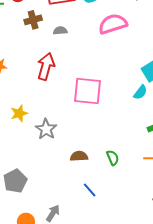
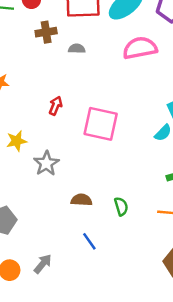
red arrow: (46, 66) -> (56, 106), moved, size x0.6

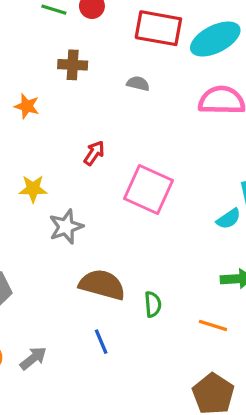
brown cross: (46, 32) -> (73, 65), moved
brown semicircle: (81, 200) -> (102, 285), size x1.6

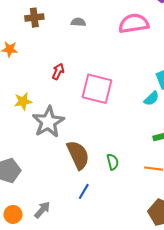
gray star: (66, 227) -> (48, 122), size x1.4
brown semicircle: (102, 285) -> (78, 155), turned 60
blue line: (101, 342) -> (84, 191), turned 63

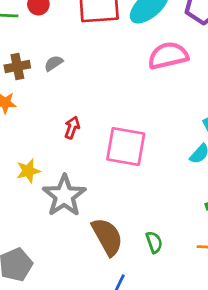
brown cross: (34, 18) -> (17, 67), moved
gray semicircle: (78, 22) -> (54, 63), moved, turned -32

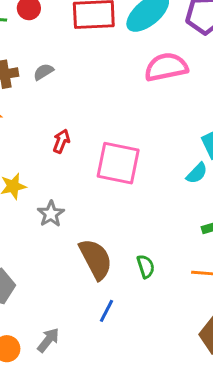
gray star: (64, 196) -> (51, 214), size x0.6

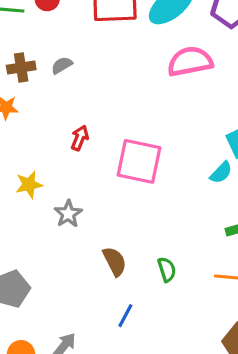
brown semicircle: (96, 259) -> (115, 261), size x0.7

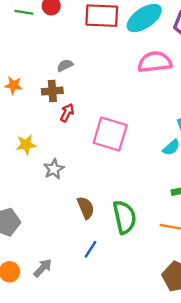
gray semicircle: (62, 65) -> (65, 65), moved
brown cross: (21, 67) -> (52, 91), moved
green semicircle: (167, 270) -> (124, 217), size x1.8

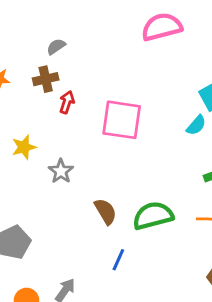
green semicircle: (124, 217) -> (153, 216), turned -84

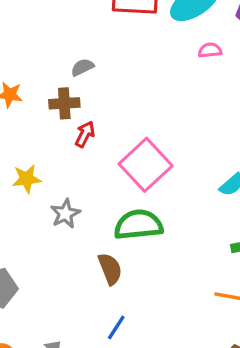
pink semicircle: (162, 27) -> (210, 50), moved, size x0.5
pink square: (122, 120) -> (146, 165), turned 30
green semicircle: (153, 216) -> (138, 225), moved

